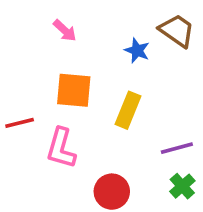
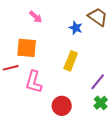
orange square: (74, 90) -> (27, 48), moved
purple line: (177, 148) -> (98, 82), turned -36

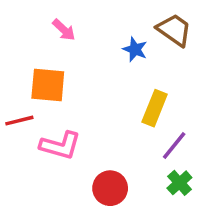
yellow rectangle: (71, 61) -> (155, 108), moved
pink L-shape: (34, 82) -> (60, 145), turned -90

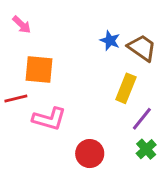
pink arrow: (64, 30) -> (22, 25), moved
brown trapezoid: (174, 30) -> (142, 48), moved

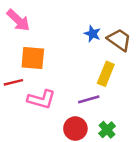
pink arrow: (22, 25) -> (18, 20), size x1.5
purple line: (142, 119) -> (89, 99), moved, turned 35
green cross: (146, 149) -> (107, 130), moved

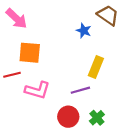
brown trapezoid: (119, 40) -> (108, 15), moved

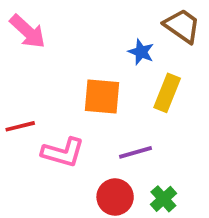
orange square: (30, 53) -> (102, 97), moved
yellow rectangle: (96, 67) -> (167, 93), moved

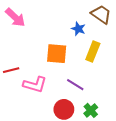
purple line: (136, 152) -> (75, 85), turned 48

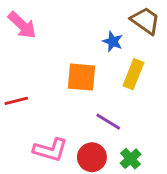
pink L-shape: (35, 85) -> (50, 150), moved

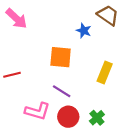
yellow rectangle: (133, 74) -> (105, 73), moved
purple line: (108, 122) -> (62, 91), moved

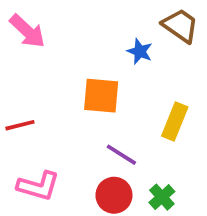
purple line: (62, 91) -> (121, 155), moved
pink L-shape: (37, 111) -> (38, 186), moved

